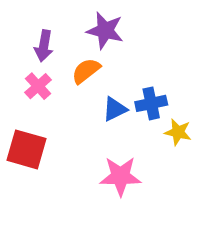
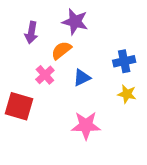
pink cross: (38, 86) -> (45, 75), moved
blue cross: (151, 103) -> (124, 61), moved

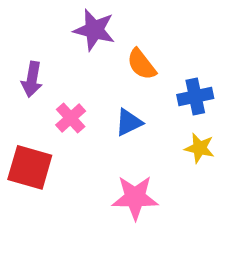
purple star: (75, 22) -> (94, 30), moved
purple arrow: (31, 33) -> (32, 79), moved
orange semicircle: (61, 50) -> (142, 64), moved, turned -90

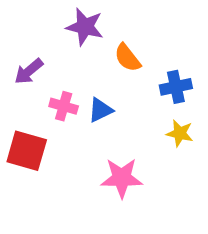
purple arrow: (32, 79) -> (29, 71), turned 40
pink cross: (71, 118) -> (64, 106), turned -32
blue triangle: (129, 122) -> (100, 110), moved

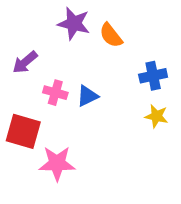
orange semicircle: (127, 58) -> (111, 35), moved
pink star: (122, 178) -> (57, 163), moved

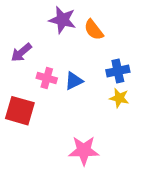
blue cross: (153, 76) -> (118, 71), moved
yellow star: (156, 116) -> (119, 98), moved
pink star: (57, 163) -> (84, 150), moved

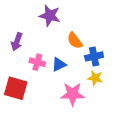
orange semicircle: (94, 30) -> (75, 41), moved
purple arrow: (21, 53) -> (17, 42), turned -30
pink star: (84, 150) -> (72, 94), moved

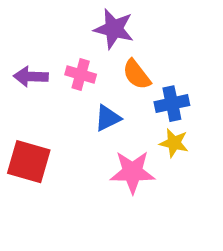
purple star: (50, 16) -> (114, 29), moved
purple arrow: (17, 42) -> (31, 77), turned 72
pink cross: (37, 62) -> (81, 74), moved

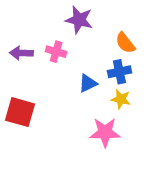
orange semicircle: (137, 74) -> (125, 43), moved
blue triangle: (108, 118) -> (88, 83), moved
pink star: (132, 172) -> (105, 132), moved

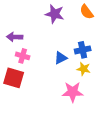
orange semicircle: (125, 43) -> (87, 12), moved
pink cross: (56, 52) -> (23, 56), moved

